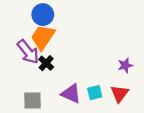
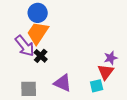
cyan square: (95, 93) -> (97, 86), moved
red triangle: (120, 94) -> (106, 72), moved

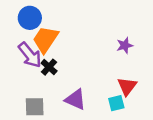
blue circle: (38, 13) -> (30, 18), moved
purple star: (111, 58) -> (125, 45), moved

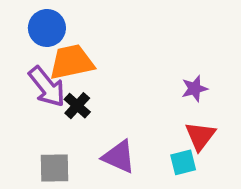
orange trapezoid: (45, 39) -> (72, 62), turned 44
purple star: (125, 45) -> (195, 89), moved

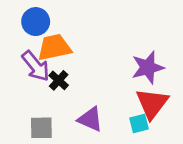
purple star: (195, 89) -> (148, 68), size x1.6
red triangle: (200, 136) -> (152, 103), size x1.4

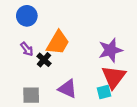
orange trapezoid: (54, 47) -> (58, 43), moved, turned 132
purple arrow: (36, 66) -> (27, 49), size x0.6

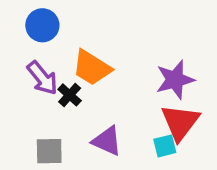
orange trapezoid: (58, 43) -> (92, 68), turned 92
purple arrow: (27, 49) -> (42, 78), size x1.5

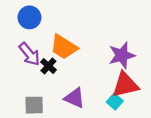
red triangle: (180, 122) -> (125, 85), turned 40
cyan square: (165, 146) -> (115, 101), turned -35

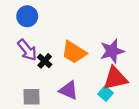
orange trapezoid: (64, 47) -> (74, 52), moved

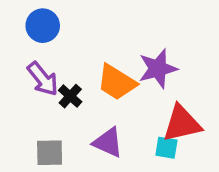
purple star: (112, 51) -> (158, 69), moved
cyan square: (106, 94) -> (166, 148), turned -32

